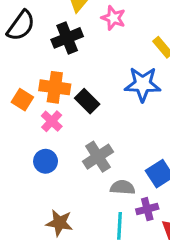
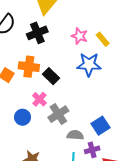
pink star: (113, 18) -> (79, 36), moved
pink cross: (52, 121) -> (39, 99), moved

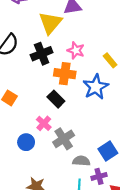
pink star: (79, 36) -> (76, 50), moved
blue star: (89, 65) -> (96, 87), turned -30
orange cross: (29, 67) -> (65, 74), moved

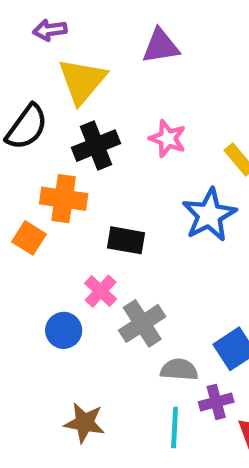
yellow triangle: (50, 23) -> (82, 81), moved
orange cross: (65, 74) -> (64, 199), moved
black rectangle: (56, 99) -> (126, 240), turned -35

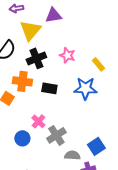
purple triangle: (161, 46) -> (53, 15), moved
blue star: (209, 215) -> (85, 88), turned 30
black rectangle: (126, 240) -> (49, 88), moved

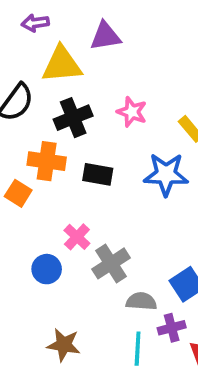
yellow triangle: (30, 30) -> (62, 65), turned 45

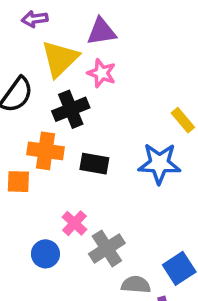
yellow triangle: (62, 65) -> (60, 59), turned -39
pink star: (132, 112) -> (102, 73), moved
orange square: (18, 193) -> (18, 182), turned -30

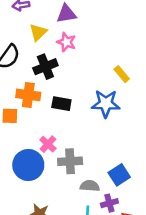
yellow triangle: (60, 59) -> (38, 32), size x0.7
gray cross: (107, 248) -> (70, 161), turned 30
blue circle: (45, 254) -> (28, 165), size x1.6

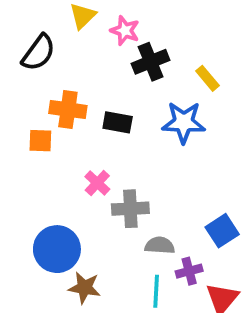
black cross: (45, 67) -> (151, 62), moved
blue circle: (28, 165) -> (57, 249), moved
blue square: (119, 175) -> (222, 231), moved

